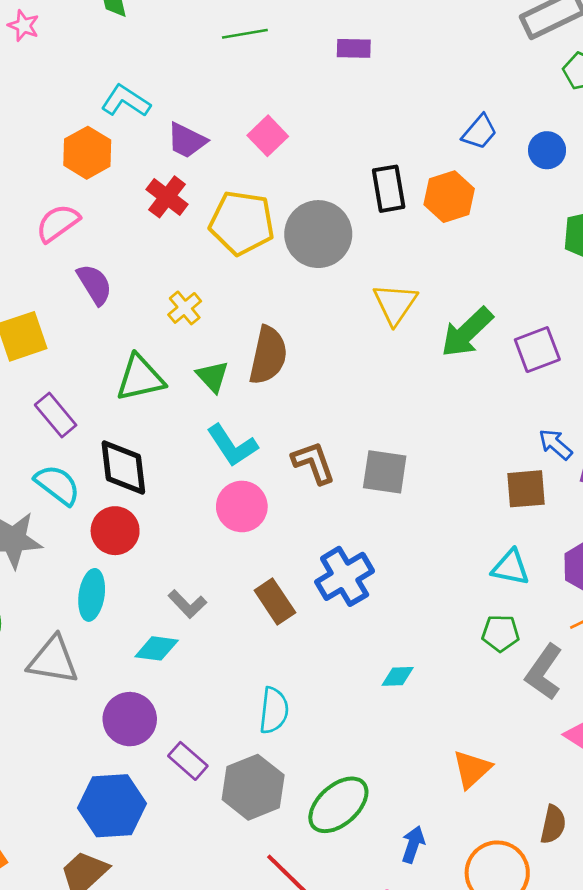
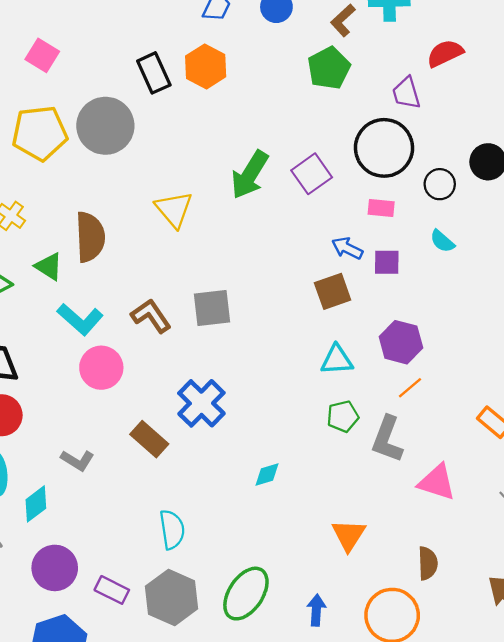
yellow triangle: (395, 304) -> (174, 209), moved
cyan diamond: (157, 648) -> (36, 504), moved, turned -30

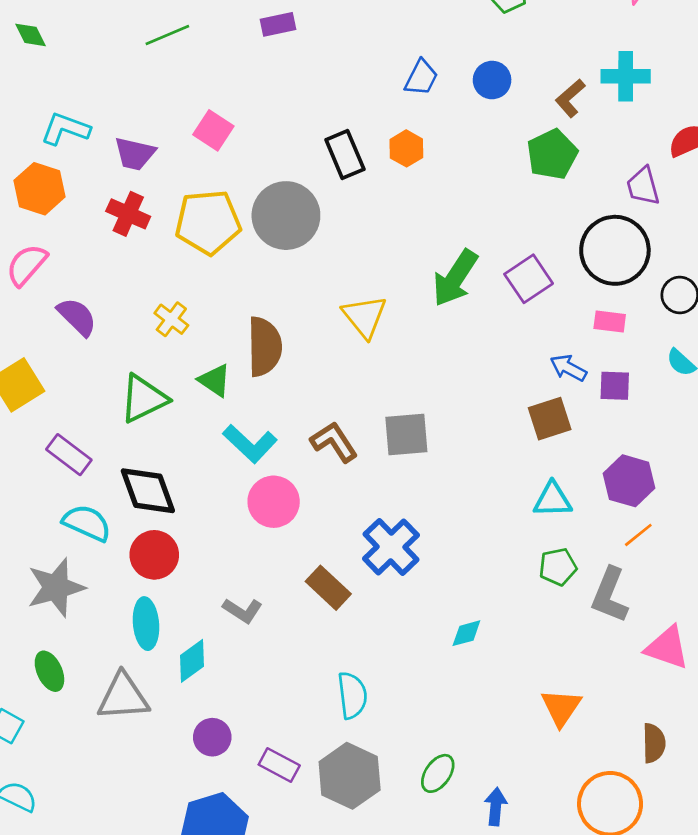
orange hexagon: (206, 66) -> (406, 148), size x0.7
purple circle: (55, 568) -> (212, 737), size x0.7
green ellipse: (246, 594) -> (438, 773), size x0.6
blue arrow: (316, 610) -> (496, 807), moved

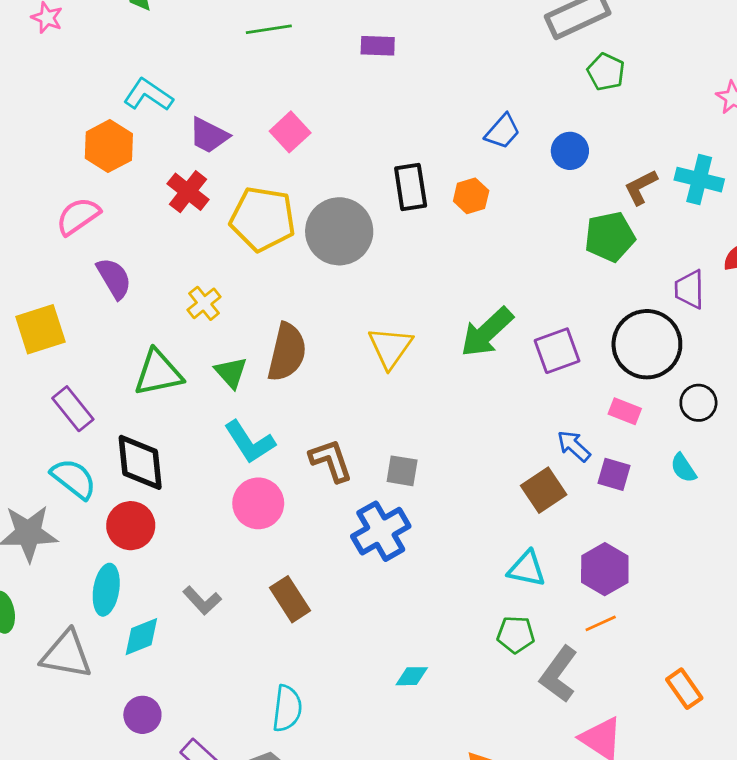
brown square: (550, 419) -> (544, 490), turned -30
gray square: (406, 435) -> (402, 471), size x0.7
blue cross: (391, 547) -> (381, 531), moved

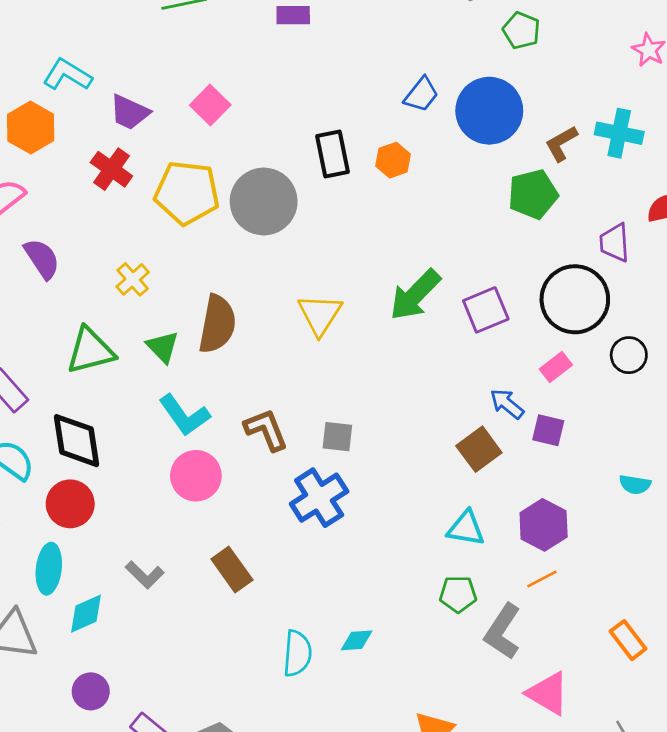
blue circle: (570, 151) -> (489, 111), size x1.8
pink rectangle: (625, 411) -> (556, 367), turned -56
cyan semicircle: (683, 468) -> (635, 484), moved, turned -44
cyan semicircle: (287, 708) -> (297, 653), moved

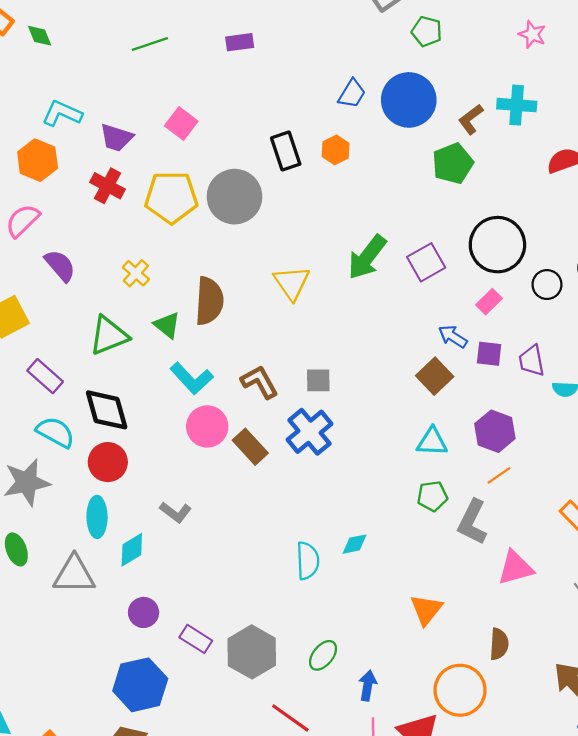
purple trapezoid: (615, 243) -> (532, 361), moved
brown rectangle: (232, 569) -> (250, 447), moved
pink triangle: (548, 693) -> (515, 568), turned -39

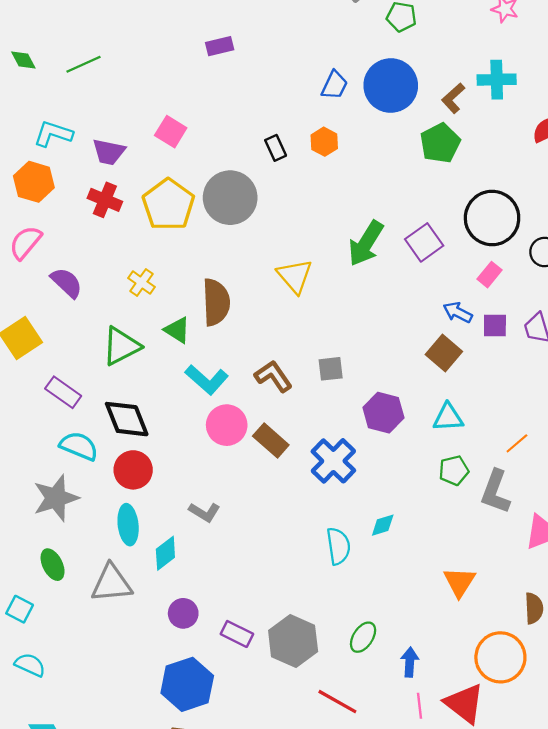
green line: (150, 44) -> (84, 64), moved
black rectangle: (286, 151) -> (276, 148), size x0.7
yellow pentagon: (171, 197) -> (168, 205), turned -30
purple hexagon: (495, 431) -> (383, 413), moved
blue cross: (310, 432) -> (333, 461), moved

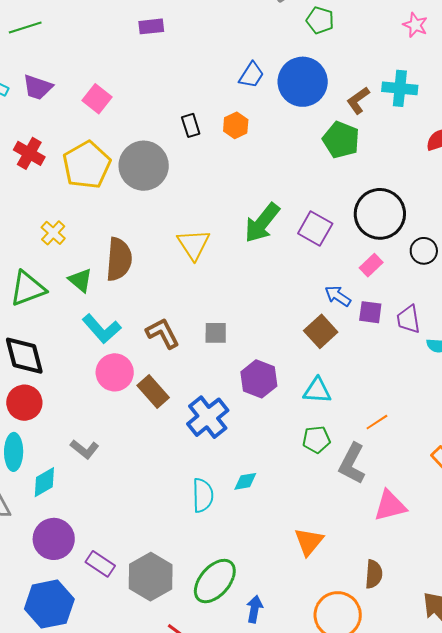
green pentagon: (440, 143) -> (341, 140), turned -30
purple trapezoid: (109, 152) -> (38, 87), moved
purple square: (424, 242) -> (315, 228), turned -32
purple circle: (183, 613) -> (54, 539), size x1.5
green ellipse: (363, 637) -> (215, 581), size x1.6

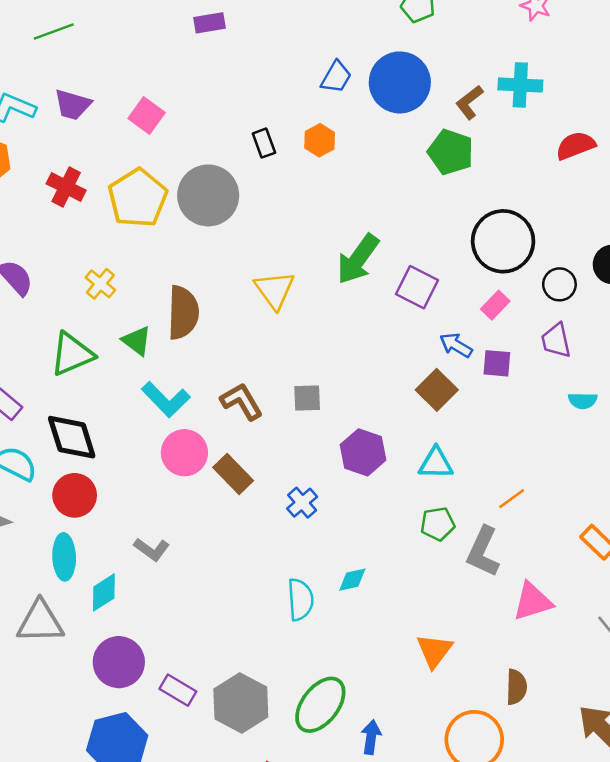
purple square: (315, 228) -> (417, 287), moved
purple trapezoid: (408, 319) -> (556, 340), moved
blue cross: (208, 417) -> (302, 503), size x0.6

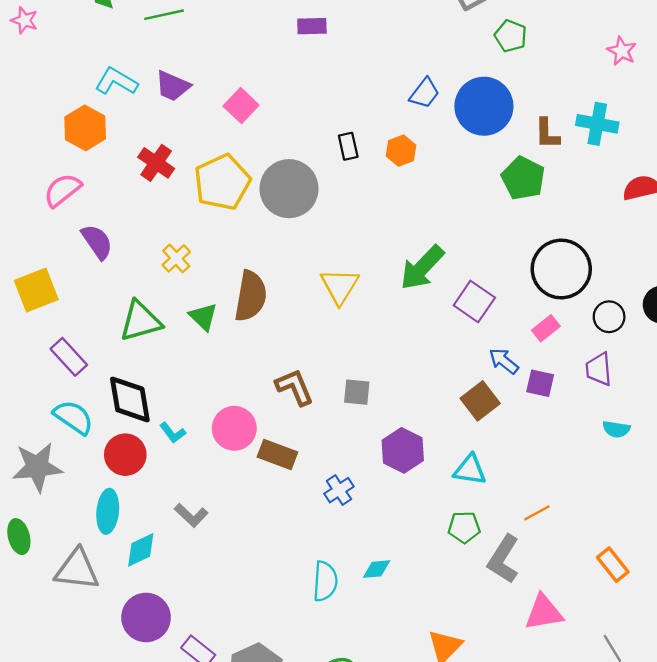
brown L-shape: (469, 102) -> (547, 134), turned -60
cyan L-shape: (166, 399) -> (173, 433), moved, size x0.6
brown rectangle: (233, 474) -> (277, 454), turned -33

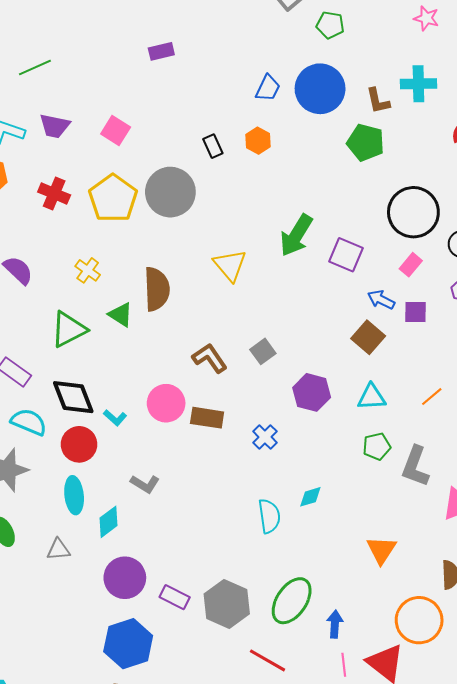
gray square: (357, 392) -> (263, 351), turned -30
orange line: (537, 513) -> (432, 397), moved
gray triangle: (77, 570) -> (58, 550), size x0.6

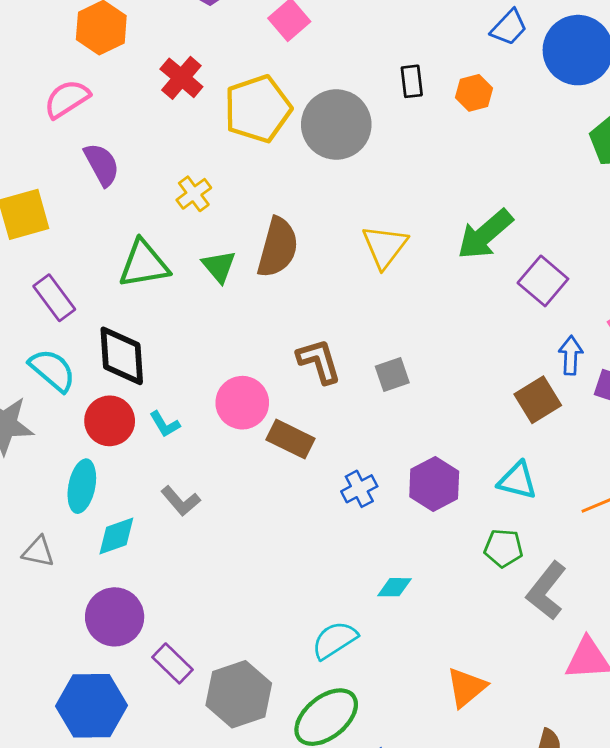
blue arrow: (381, 300) -> (571, 355), turned 48
purple hexagon: (312, 392) -> (434, 484), moved
cyan L-shape: (115, 418) -> (165, 424), moved
cyan semicircle: (269, 516) -> (335, 640), moved, turned -132

